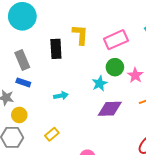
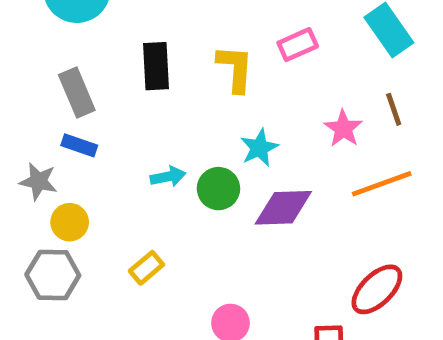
yellow L-shape: (80, 35) -> (235, 69), moved
pink rectangle: (116, 40) -> (298, 45), size x0.7
green circle: (115, 67) -> (218, 189), moved

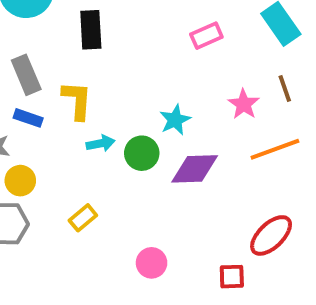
black rectangle: (156, 66) -> (91, 30), moved
yellow L-shape: (235, 69) -> (77, 100), moved

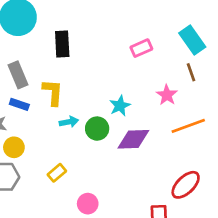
brown line: (285, 89) -> (191, 72), moved
pink circle: (152, 263) -> (88, 204), moved

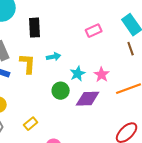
pink star: (167, 95) -> (102, 75), moved
cyan arrow: (69, 122) -> (54, 57), moved

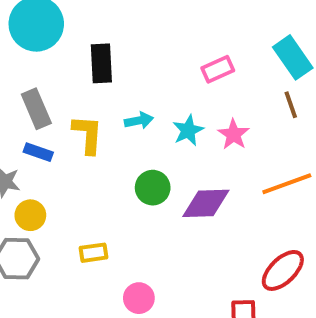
cyan star: (78, 74) -> (188, 130), moved
pink star: (102, 75) -> (234, 134), moved
yellow rectangle: (31, 124) -> (93, 253), turned 32

